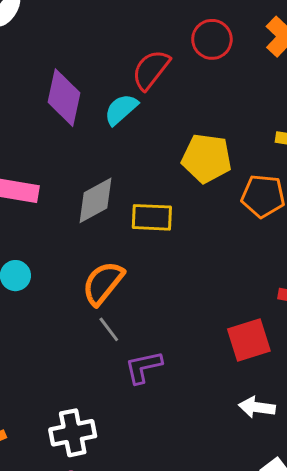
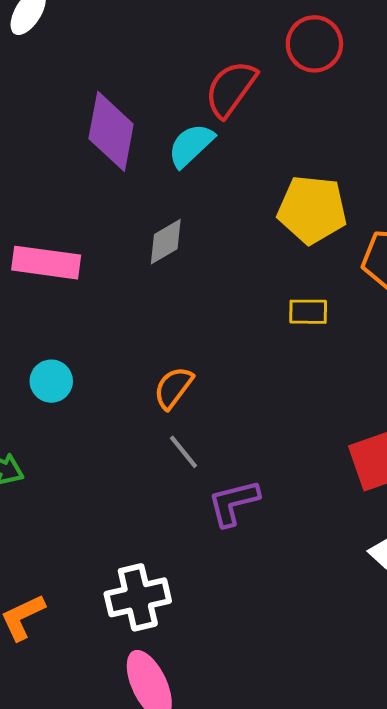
gray diamond: (95, 200) -> (166, 242), moved, size x0.7
yellow rectangle: (152, 217) -> (308, 312), moved, size x0.7
orange semicircle: (103, 283) -> (173, 388), size x0.7

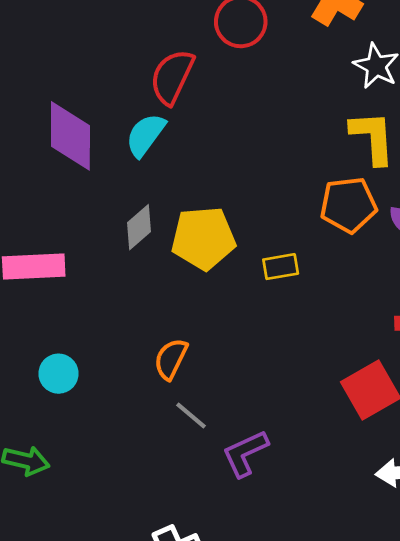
yellow pentagon: (312, 210) -> (203, 238), moved

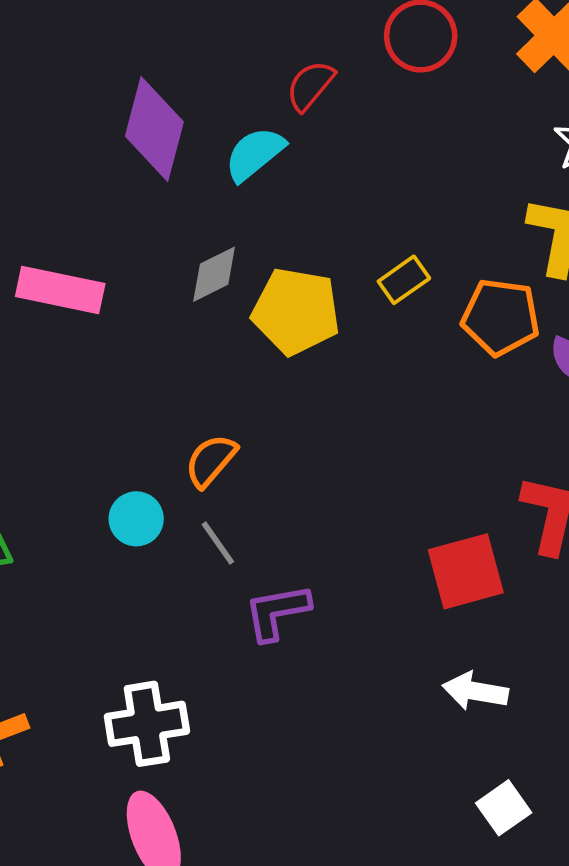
red semicircle: (172, 77) -> (310, 86), size x0.7
yellow rectangle: (281, 267) -> (404, 280), moved, turned -40
cyan circle: (59, 374) -> (136, 519), moved

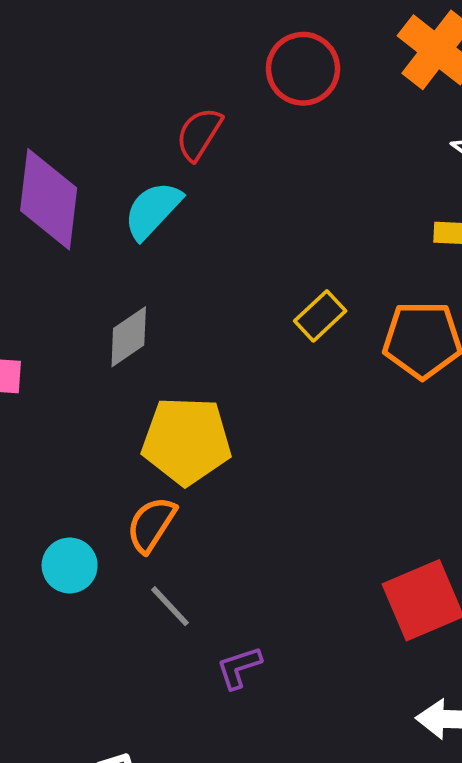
yellow pentagon: (296, 311) -> (187, 441), moved
cyan circle: (136, 519) -> (70, 565), moved
purple L-shape: (277, 612) -> (239, 667), size x0.7

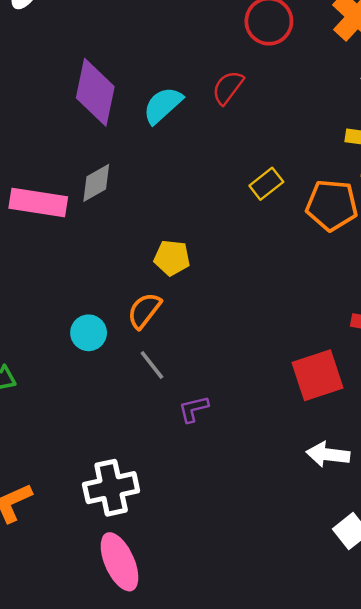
red semicircle: (199, 134) -> (228, 87), moved
gray diamond: (129, 337) -> (96, 183), moved
yellow pentagon: (187, 441) -> (172, 258), size x0.6

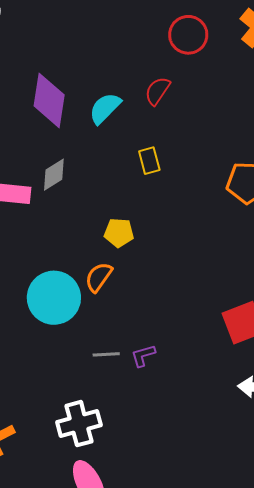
yellow rectangle: (266, 184) -> (149, 161), moved, turned -64
cyan circle: (89, 333) -> (54, 298), size x1.8
gray line: (152, 365) -> (106, 354), moved, turned -52

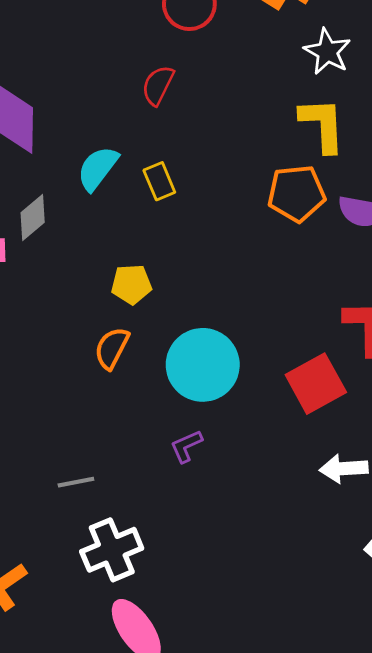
cyan semicircle: (105, 108) -> (98, 168), moved
cyan circle: (54, 298) -> (203, 365), moved
gray line: (106, 354) -> (76, 482), moved

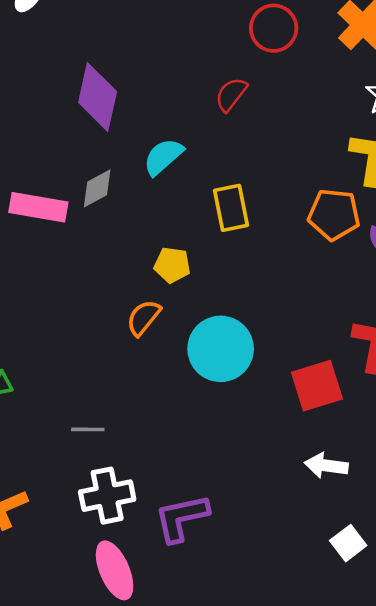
yellow rectangle: (159, 181) -> (231, 208), moved, size x1.4
purple L-shape: (186, 446) -> (182, 518), moved, size x1.8

